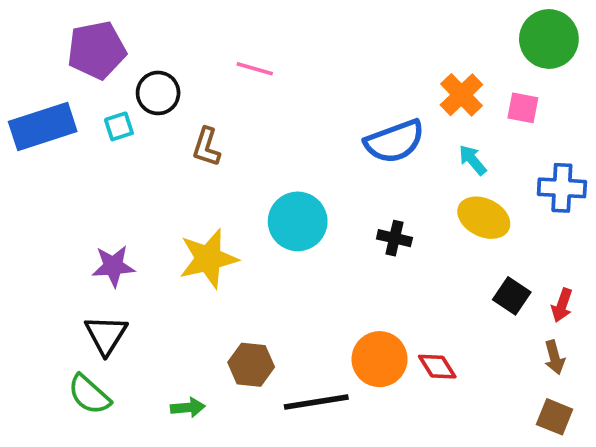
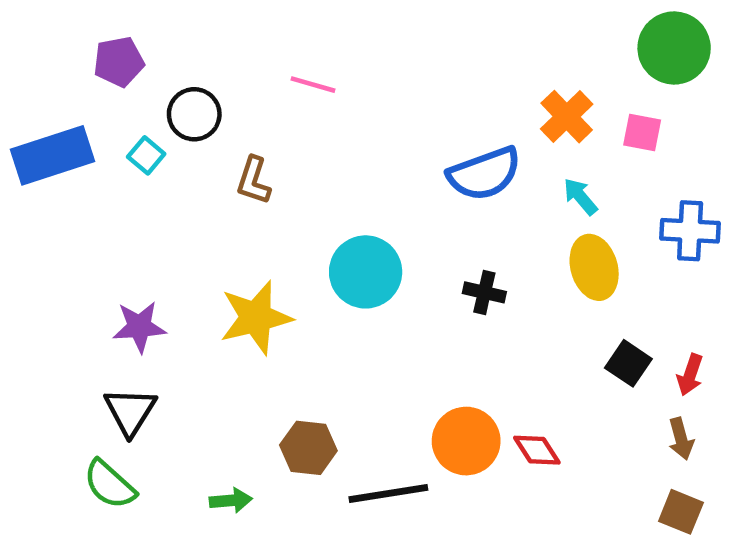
purple pentagon: (97, 50) -> (119, 62), size x0.7
cyan square: (119, 126) -> (146, 155), turned -32
yellow ellipse: (484, 218) -> (594, 267), turned 48

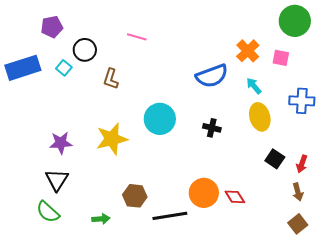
brown square: (681, 512) -> (298, 224), turned 30

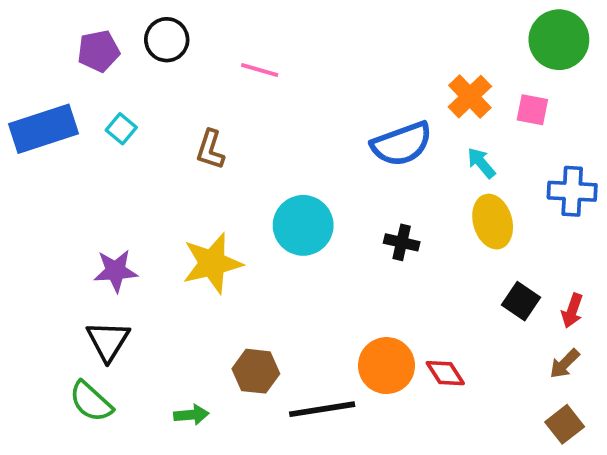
black circle: (85, 50) -> (167, 40), moved
brown arrow: (298, 192) -> (565, 364), turned 60

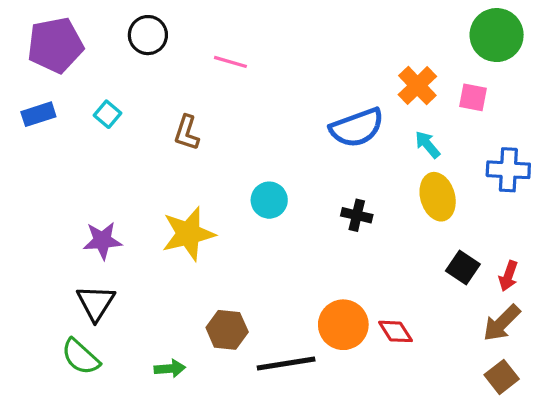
purple pentagon: (99, 51) -> (55, 45), moved, size x1.5
blue rectangle: (44, 129) -> (38, 114), size x0.6
cyan circle: (303, 225) -> (269, 200), size x0.7
brown arrow: (565, 364) -> (502, 323), size x1.4

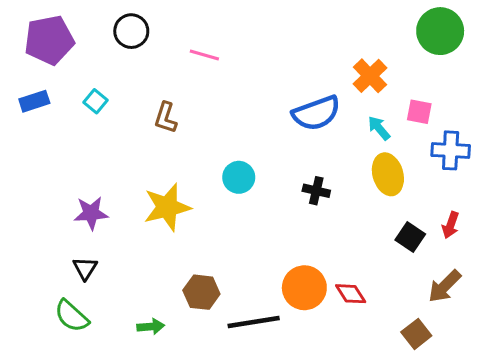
pink square: (473, 97) -> (419, 112), moved
red arrow: (508, 276) -> (451, 225), moved
black triangle: (96, 303) -> (85, 268), size x0.7
brown square: (502, 377) -> (416, 334), moved

